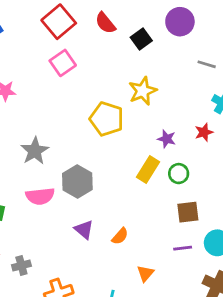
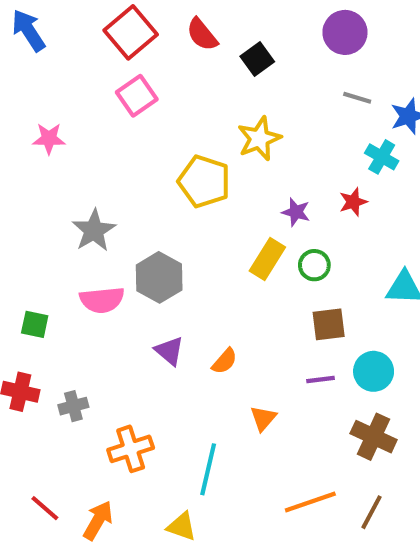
purple circle: (180, 22) -> (345, 32), moved

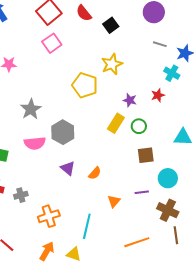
purple line: (320, 379) -> (142, 192), moved
brown line: (372, 512) -> (176, 235), moved, turned -36
orange arrow: (98, 520) -> (47, 251), moved

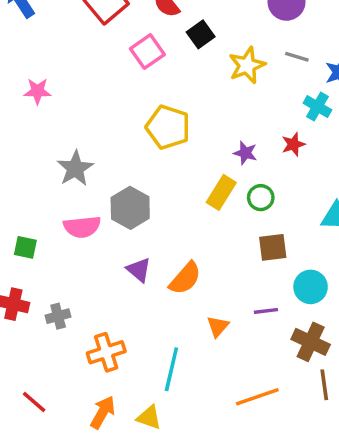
black square: (111, 25) -> (201, 34), moved
pink square: (52, 43) -> (147, 52), moved
yellow star: (112, 64) -> (247, 65), moved
orange semicircle: (95, 173) -> (185, 278), size x1.5

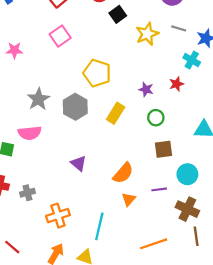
pink square: (147, 52) -> (60, 36), moved
yellow rectangle: (221, 192) -> (116, 113), moved
gray hexagon: (130, 208) -> (75, 107), moved
pink semicircle: (82, 227) -> (30, 133), moved
orange semicircle: (185, 278) -> (123, 173), moved

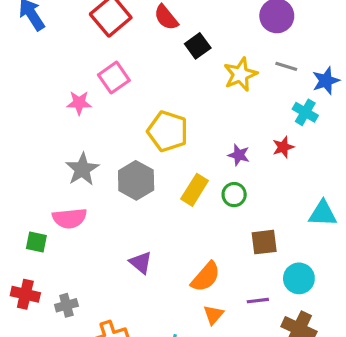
pink star: (14, 50) -> (79, 103), moved
green circle: (156, 118) -> (234, 195), moved

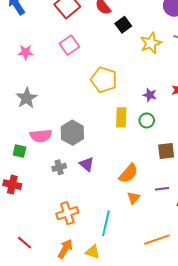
pink star: (79, 103) -> (26, 52), moved
gray star: (82, 169) -> (27, 98), moved
gray hexagon: (136, 180) -> (72, 133), moved
yellow rectangle: (195, 190) -> (121, 117), turned -30
gray cross: (66, 305) -> (59, 167), moved

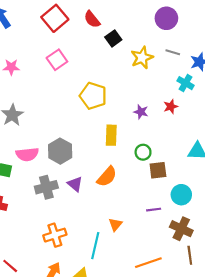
green circle: (147, 120) -> (143, 152), moved
gray cross: (59, 167) -> (46, 187), size x1.5
orange semicircle: (128, 173) -> (107, 177), moved
orange triangle: (133, 198) -> (115, 224), moved

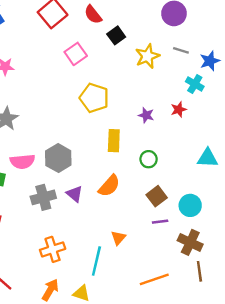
pink square: (57, 60) -> (76, 54), moved
brown square: (158, 170) -> (157, 196), moved, turned -30

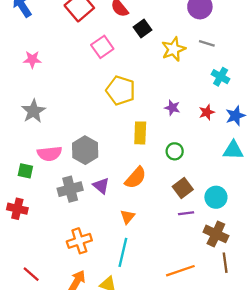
blue star: (210, 61) -> (235, 116), moved
red star: (179, 109) -> (207, 112), moved
orange triangle: (118, 238) -> (128, 217), moved

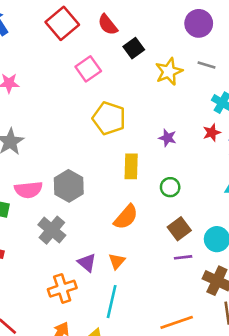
red star: (207, 112) -> (212, 133), moved
purple triangle: (101, 186) -> (87, 263), moved
gray cross: (70, 189) -> (52, 230), turned -35

